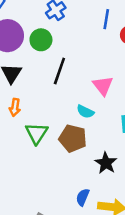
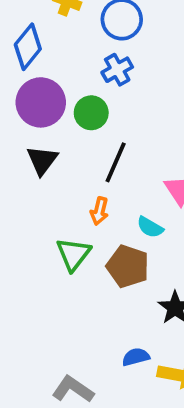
orange arrow: (15, 107) -> (99, 211), moved
blue semicircle: (83, 197) -> (136, 357), turned 48

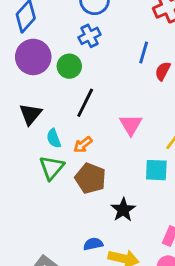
black triangle: (42, 160) -> (31, 114), moved
orange arrow: (99, 211) -> (83, 145), moved, turned 36
cyan semicircle: (150, 227) -> (54, 138), moved, turned 36

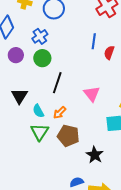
blue cross: (90, 36) -> (40, 36), moved
purple circle: (33, 57) -> (16, 55), size x0.6

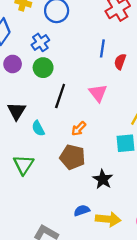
pink triangle: (92, 94) -> (98, 93), moved
orange arrow: (60, 113) -> (79, 129), moved
green triangle: (40, 132) -> (24, 165), moved

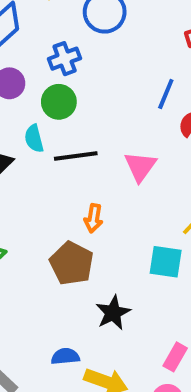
black line: (60, 96) -> (76, 156), turned 50
cyan semicircle: (38, 128) -> (34, 139), moved
orange arrow: (79, 129) -> (93, 218), turned -49

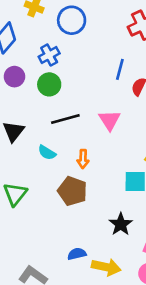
cyan semicircle: (34, 139) -> (47, 153), moved, turned -36
black star: (113, 313) -> (121, 224), moved

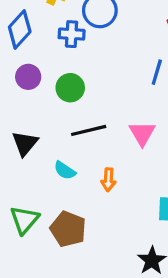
blue cross: (49, 55) -> (72, 34), moved, turned 30
brown pentagon: (72, 191) -> (68, 229), moved

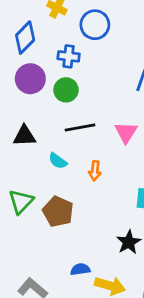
blue cross: (72, 34) -> (69, 56), moved
purple circle: (28, 77) -> (30, 79), size x1.4
black triangle: (25, 143) -> (25, 136), turned 45

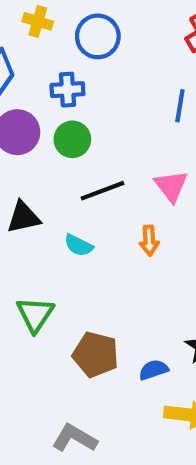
orange arrow: (95, 171) -> (149, 241), moved
brown pentagon: (58, 211) -> (96, 355), moved
blue semicircle: (80, 269) -> (154, 370), moved

